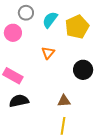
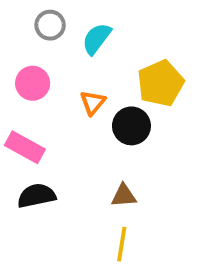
yellow pentagon: (77, 27) -> (161, 83), moved
pink circle: (13, 33) -> (33, 83), moved
black circle: (83, 70) -> (131, 126), moved

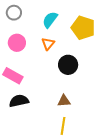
gray circle: (50, 25) -> (14, 13), moved
yellow pentagon: (161, 83) -> (83, 28), moved, turned -30
orange triangle: (93, 103) -> (48, 44), moved

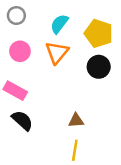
orange triangle: (48, 44) -> (57, 52), size x1.5
black circle: (68, 65) -> (99, 67), moved
black semicircle: (19, 101) -> (22, 120), turned 54

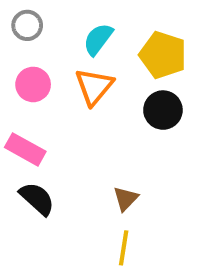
brown triangle: (76, 120) -> (126, 199), turned -42

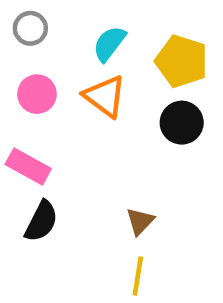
orange triangle: (94, 86) -> (105, 96), turned -33
black semicircle: (37, 199) -> (41, 221), turned 75

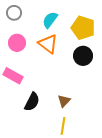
black semicircle: (41, 221) -> (32, 102), moved

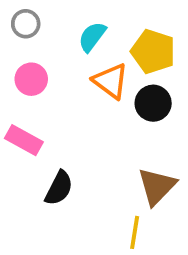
orange triangle: (48, 44) -> (111, 81), moved
brown triangle: (64, 101) -> (157, 186), moved, size x1.6
yellow line: (63, 126) -> (135, 232), moved

